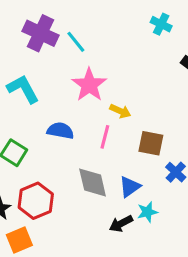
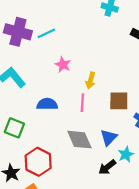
cyan line: (76, 42) -> (46, 33), turned -66
pink star: (89, 85) -> (63, 65), size x0.6
yellow arrow: (120, 111) -> (91, 80), turned 91

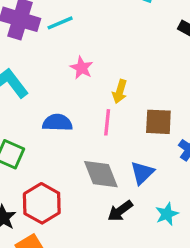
cyan star: (126, 154) -> (167, 214), moved
black arrow: (107, 167) -> (120, 211), moved

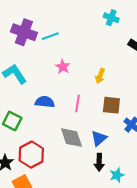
yellow arrow: (120, 92) -> (100, 76), moved
black arrow: (120, 211) -> (99, 162), moved, turned -56
cyan star: (167, 214) -> (117, 175), moved

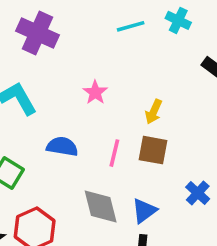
cyan line: (50, 36) -> (131, 26), moved
brown square: (111, 105) -> (153, 150), moved

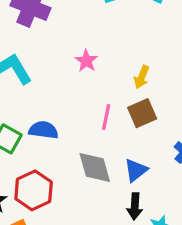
blue semicircle: (62, 146) -> (43, 130), moved
brown square: (153, 150) -> (142, 113), turned -32

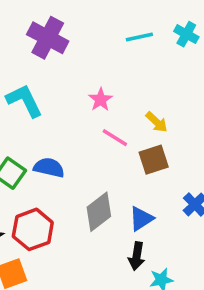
yellow arrow: (142, 77) -> (157, 122), turned -75
pink line: (106, 117) -> (115, 138), moved, turned -75
gray diamond: (95, 168) -> (99, 212), turned 63

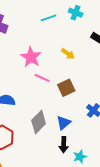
pink star: (101, 100) -> (31, 57), size x1.5
yellow arrow: (157, 122) -> (68, 54), moved

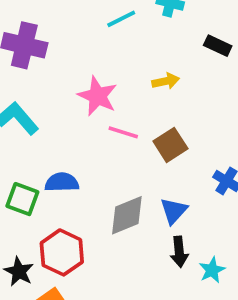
yellow arrow: (68, 54) -> (166, 81), turned -40
gray diamond: (39, 122) -> (127, 215), turned 30

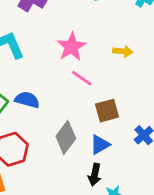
brown square: (170, 145) -> (107, 111), moved
gray diamond: (127, 215) -> (66, 137), turned -48

